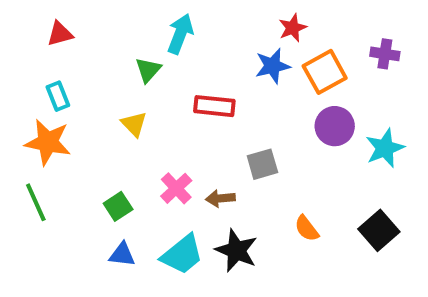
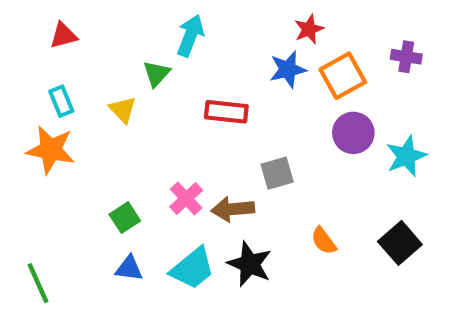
yellow triangle: (134, 124) -> (123, 110), moved
brown arrow: (220, 198) -> (233, 209), size x1.4
green line: (36, 202) -> (38, 283), moved

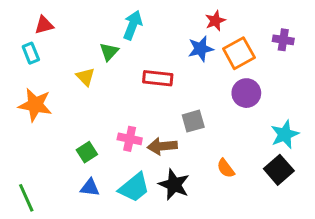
cyan rectangle: (61, 101) -> (31, 53), moved
cyan star: (406, 156) -> (285, 134), moved
pink cross: (186, 198) -> (130, 139), turned -35

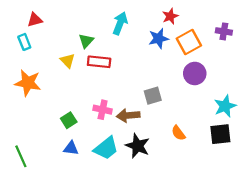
cyan arrow: (133, 25) -> (120, 23), moved
red rectangle: (158, 78) -> (99, 62), moved
black square: (279, 170) -> (220, 134), turned 35

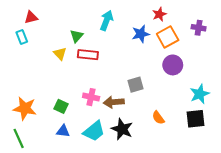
red star: (170, 16) -> (159, 14), moved
orange star: (28, 83) -> (25, 108), moved
green square: (69, 120) -> (61, 106), turned -32

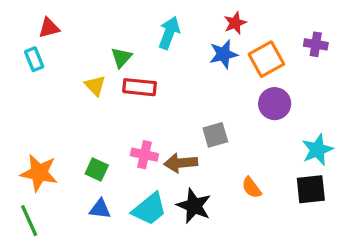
red star: (159, 14) -> (235, 23), moved

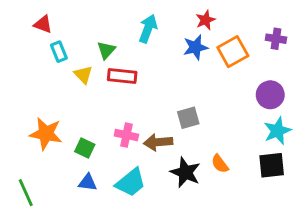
red triangle: (49, 28) -> (43, 24), turned 36
cyan rectangle: (34, 59) -> (59, 52), moved
purple circle: (275, 104) -> (270, 95), moved
orange star: (39, 173) -> (46, 134), moved
black star: (194, 206) -> (185, 172), moved

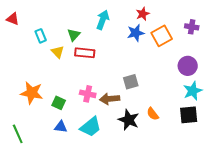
red triangle: (43, 24) -> (13, 19), moved

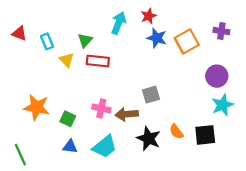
red star: (143, 14) -> (149, 16), moved
red triangle: (13, 19) -> (19, 33), moved
blue star: (136, 33) -> (157, 38), turned 30
black square: (189, 115) -> (205, 135), moved

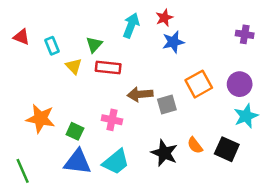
blue star: (157, 38) -> (173, 42), turned -30
orange square: (187, 41) -> (199, 84), moved
brown arrow: (127, 114) -> (140, 94), moved
black square: (205, 135) -> (227, 149), turned 30
blue triangle: (70, 147) -> (78, 162), size x1.6

